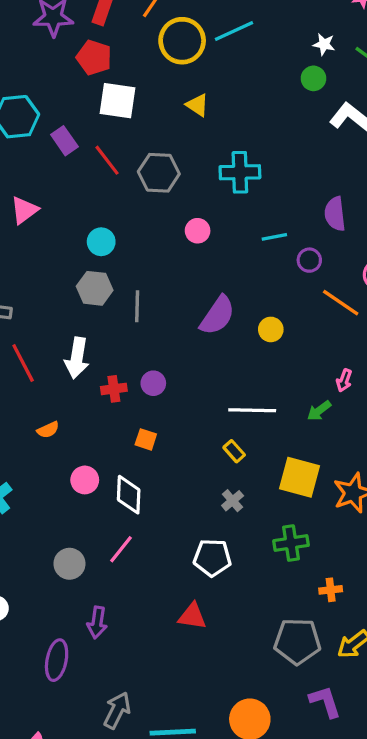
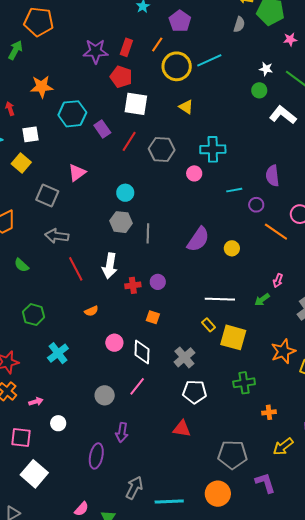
red line: (107, 160) -> (129, 141), turned 70
pink circle: (198, 231) -> (194, 173), moved
yellow square: (299, 477) -> (233, 337), moved
gray cross: (233, 501) -> (184, 357), moved, size x1.5
gray pentagon: (297, 641) -> (232, 455), moved

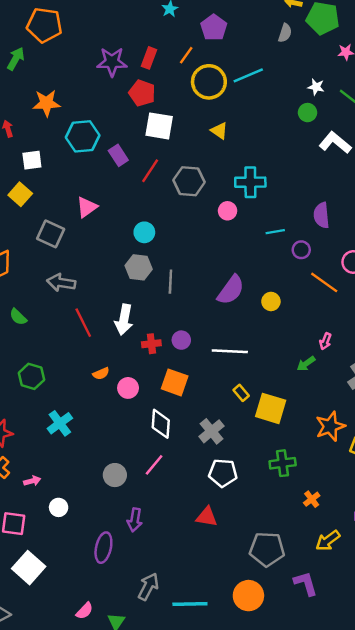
white line: (220, 299) -> (230, 351), moved
orange square: (153, 317) -> (175, 382), size x1.6
pink circle: (114, 343) -> (128, 388), moved
orange cross: (269, 412) -> (312, 499), turned -32

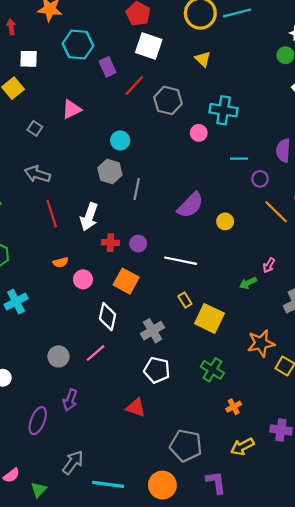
gray square: (51, 234) -> (35, 128), size x0.6
green cross: (283, 463) -> (212, 370), turned 30

